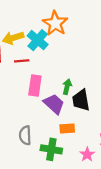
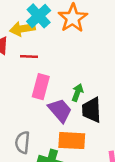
cyan cross: (38, 40) -> (39, 16), moved
orange rectangle: (67, 129) -> (72, 141), size x1.5

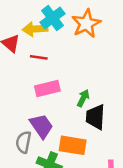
pink rectangle: (41, 87) -> (47, 89), turned 55
purple trapezoid: (60, 110) -> (41, 126), moved

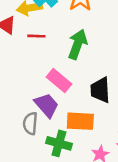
pink rectangle: (47, 89) -> (59, 81), moved, turned 60
green arrow: (83, 98) -> (78, 44), moved, size x1.6

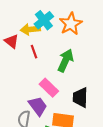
red line: (36, 36) -> (34, 52), turned 64

